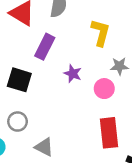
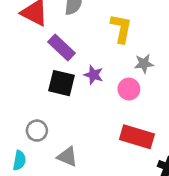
purple rectangle: (45, 47) -> (61, 47), turned -70
black square: (19, 80) -> (62, 83), moved
red rectangle: (109, 133) -> (137, 137), turned -64

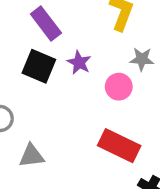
gray triangle: (67, 157) -> (32, 156), turned -40

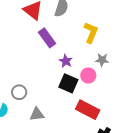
black square: (39, 66) -> (68, 83), moved

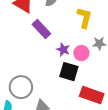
pink circle: (88, 75) -> (81, 53), moved
gray circle: (19, 92) -> (21, 87), size x1.5

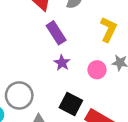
purple star: (63, 50) -> (62, 63), moved
black square: (69, 72) -> (71, 104), moved

